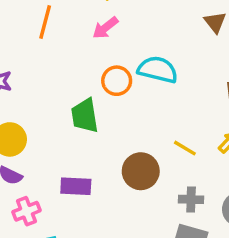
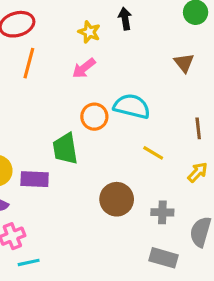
yellow line: (185, 148) -> (153, 153), moved
purple rectangle: (76, 186) -> (35, 179), moved
gray cross: (191, 199) -> (162, 212), moved

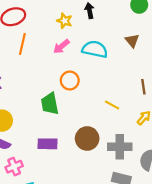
cyan semicircle: (132, 106) -> (95, 49), moved
purple rectangle: (35, 179) -> (47, 144), moved
gray cross: (162, 212) -> (120, 147), size x1.5

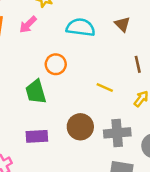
brown triangle: (132, 41) -> (122, 24), moved
pink arrow: (61, 46) -> (28, 25), moved

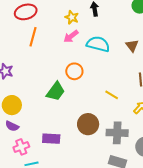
pink arrow: (28, 25) -> (71, 36), moved
green trapezoid: (36, 92) -> (56, 92), turned -135
purple rectangle: (37, 136) -> (51, 139), moved

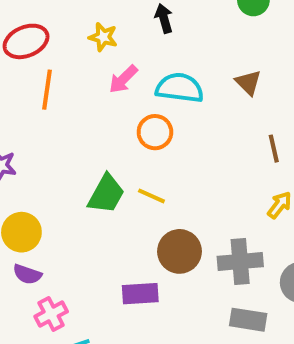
yellow star: (72, 17) -> (103, 37), moved
orange circle: (74, 71) -> (155, 132), moved
yellow line: (112, 95) -> (151, 196), moved
purple rectangle: (51, 139) -> (140, 294), moved

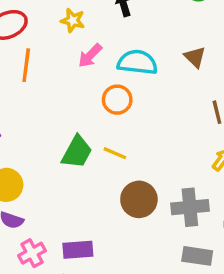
purple rectangle: (140, 294) -> (78, 250), moved

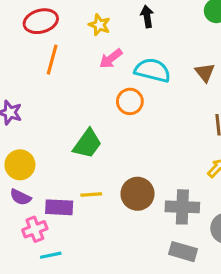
yellow line: (115, 153) -> (91, 194), moved, turned -35
purple rectangle: (78, 250) -> (59, 207), moved

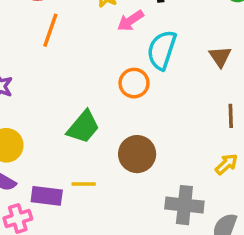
pink arrow: (111, 59) -> (130, 21), moved
cyan semicircle: (152, 70) -> (162, 50), turned -90
brown circle: (137, 194) -> (137, 154), moved

